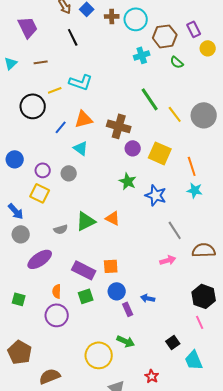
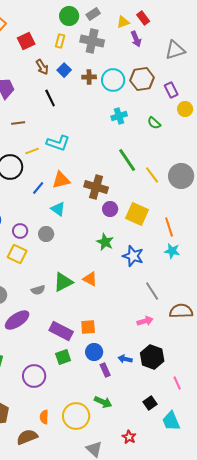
brown hexagon: (165, 36) -> (142, 79), moved
orange semicircle: (57, 291) -> (44, 417), moved
black hexagon: (204, 296) -> (152, 357), moved

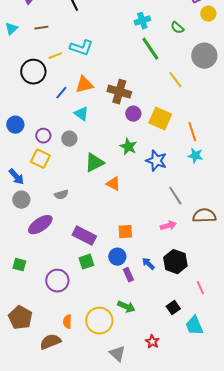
green line: (127, 160) -> (150, 49), moved
gray circle: (181, 176) -> (204, 56), moved
green triangle: (63, 282) -> (94, 163), moved
orange square: (88, 327) -> (125, 232), moved
blue arrow: (125, 359) -> (148, 264), turned 32

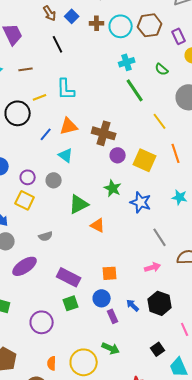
cyan L-shape: (81, 48) -> (66, 89), turned 70
orange line: (192, 132) -> (176, 153), moved

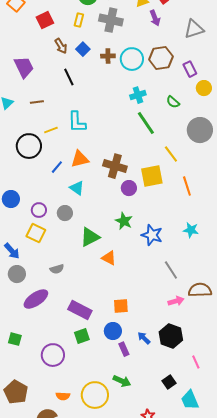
yellow square: (145, 160) -> (152, 176), moved, turned -35
pink arrow: (153, 267) -> (176, 301), moved
orange semicircle: (52, 363) -> (63, 396), turned -88

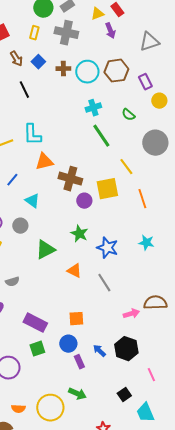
orange triangle: (80, 159) -> (44, 162), moved
orange triangle: (109, 258) -> (74, 271), moved
gray line: (171, 270) -> (104, 283), moved

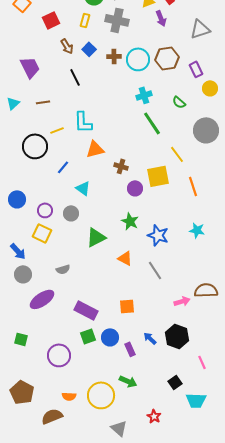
brown cross: (70, 179) -> (121, 166), size x0.6
blue circle: (68, 344) -> (110, 337), moved
cyan trapezoid: (145, 413) -> (196, 400), turned -65

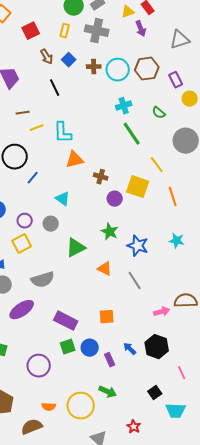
yellow line: (57, 130) -> (37, 128), moved
blue line: (63, 167) -> (33, 178), moved
yellow square: (158, 176) -> (138, 187), turned 30
yellow square: (42, 233) -> (22, 244), turned 36
gray semicircle: (63, 269) -> (43, 280), size x1.6

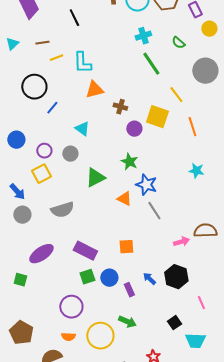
blue star: (138, 246) -> (146, 185), moved
purple ellipse: (22, 310) -> (41, 254), moved
purple circle: (39, 366) -> (71, 307), moved

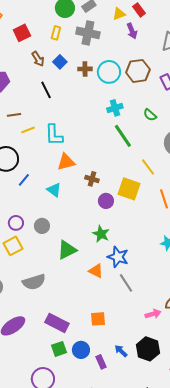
cyan triangle: (82, 129) -> (54, 190), moved

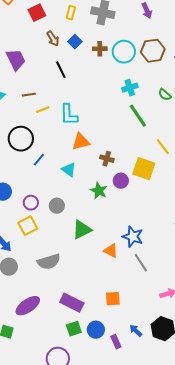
green star: (101, 234) -> (99, 191), moved

